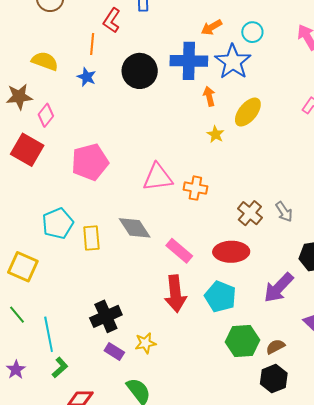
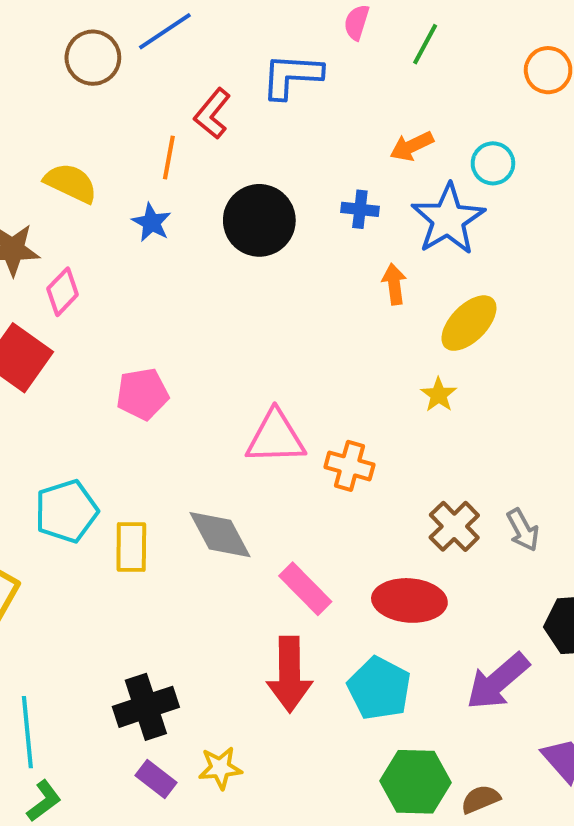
blue cross: (189, 61) -> (360, 209), size x0.5
yellow star: (215, 134) -> (439, 395), moved
pink pentagon: (90, 162) -> (142, 394), size x0.7

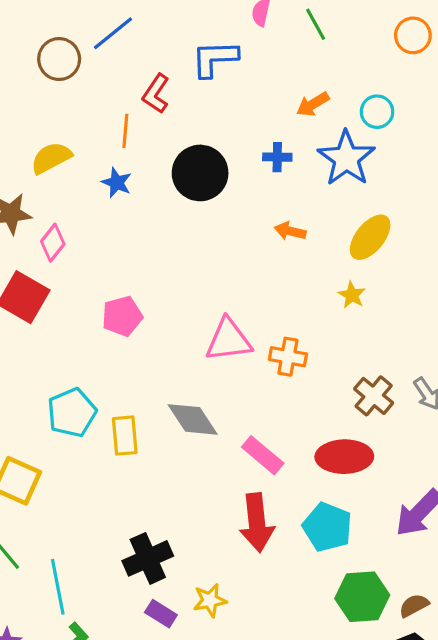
green line: (425, 44) -> (316, 24), turned -52
yellow semicircle: (71, 183) -> (51, 158), turned -48
orange arrow: (394, 284) -> (290, 231), moved, turned -64

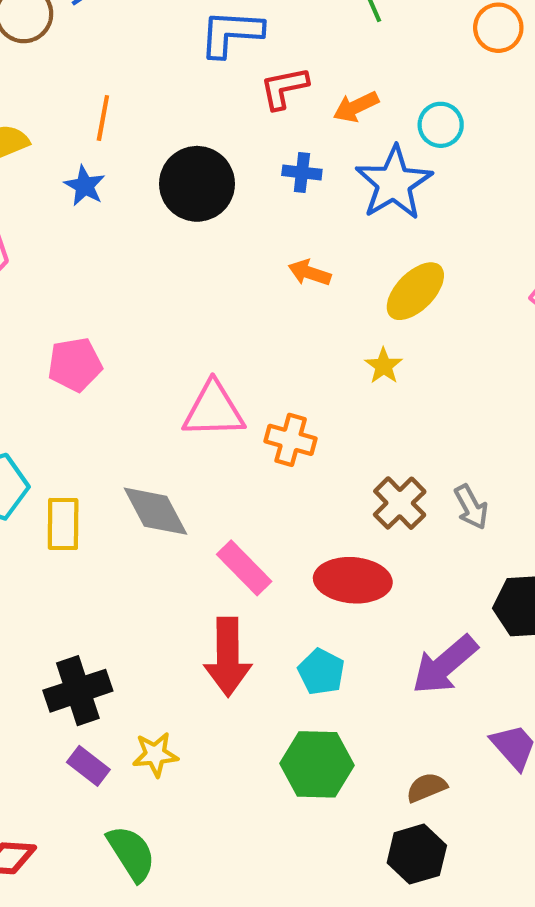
red L-shape: (156, 94) -> (284, 88), moved, turned 39
cyan pentagon: (327, 527) -> (321, 672), size x0.7
green hexagon: (362, 597) -> (317, 764), moved

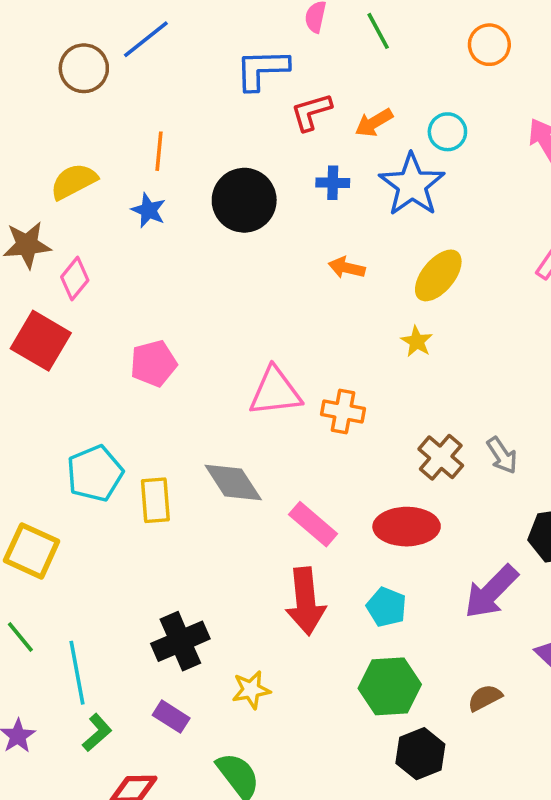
purple rectangle: (88, 766) -> (171, 717), moved
black hexagon: (417, 854) -> (420, 754), moved

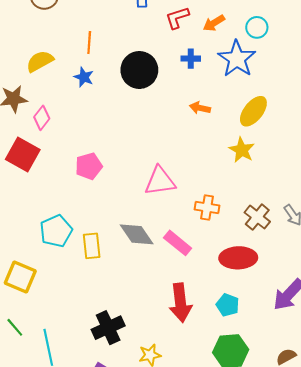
yellow star: (417, 341) -> (242, 150), size x1.4
orange cross: (343, 412) -> (207, 207), moved
pink rectangle: (313, 524) -> (178, 243), moved

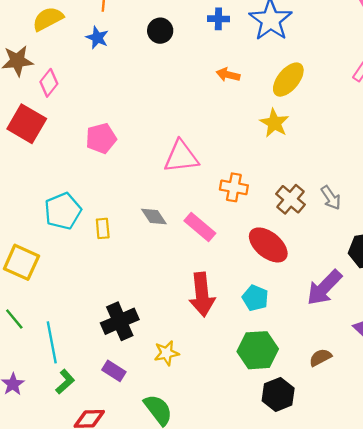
black circle: (139, 70) -> (160, 31), size x0.6
gray diamond: (137, 234) -> (154, 217), size x0.7
yellow rectangle: (92, 246) -> (103, 228), size x0.7
red ellipse: (238, 258) -> (268, 245), turned 40

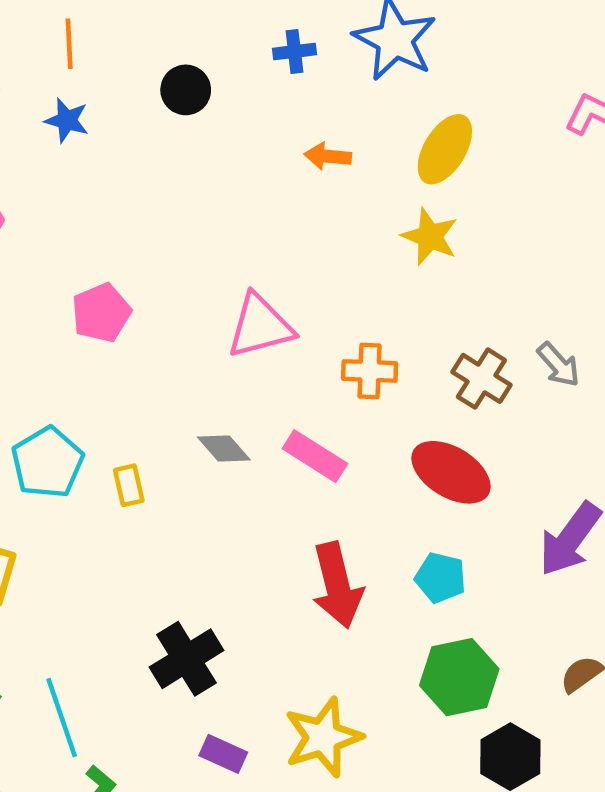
yellow star: (166, 353) -> (323, 737), moved, size x1.6
purple rectangle: (114, 371) -> (223, 754), moved

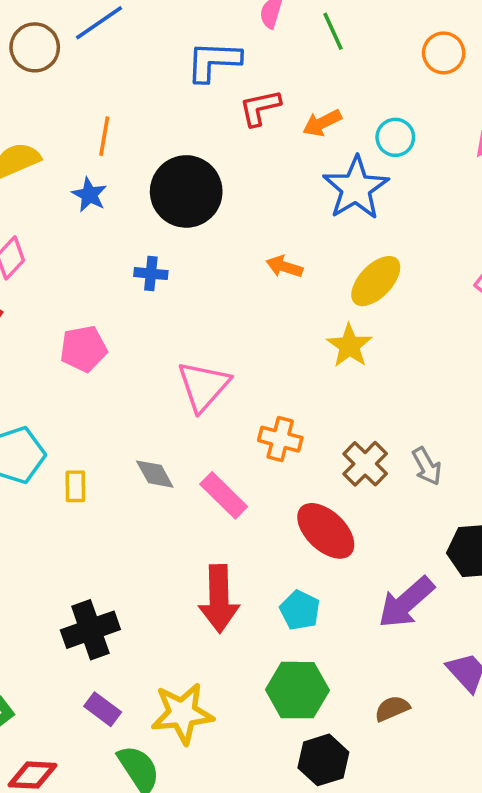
blue cross: (294, 52) -> (151, 274), moved
black circle: (186, 90) -> (186, 191), size x1.8
pink triangle: (260, 326) -> (203, 386), turned -46

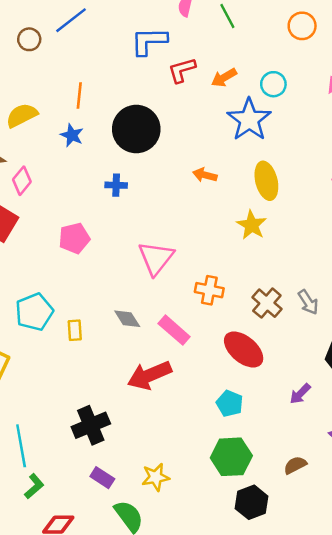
brown circle: (35, 47) -> (29, 39), size x0.7
yellow ellipse: (376, 281) -> (266, 181), turned -54
red arrow: (219, 599) -> (149, 375), moved, turned 72
purple arrow: (406, 602) -> (300, 394), size x0.6
yellow star: (182, 713) -> (156, 477), size x0.7

